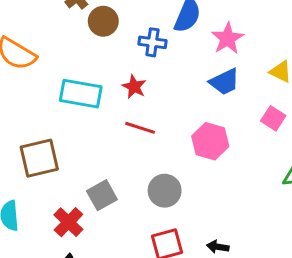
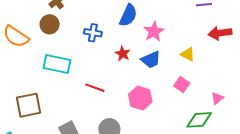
brown circle: (103, 21) -> (50, 24), moved
blue cross: (152, 42) -> (93, 33), moved
red star: (134, 87) -> (123, 54), moved

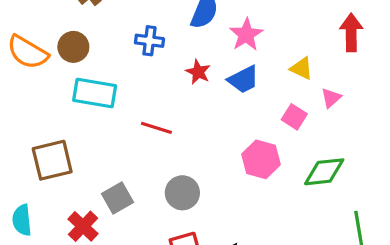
brown circle: (50, 24) -> (73, 47), moved
red arrow: (220, 33) -> (351, 32), turned 100
pink hexagon: (140, 98) -> (261, 159), moved
pink triangle: (217, 98) -> (331, 98), moved

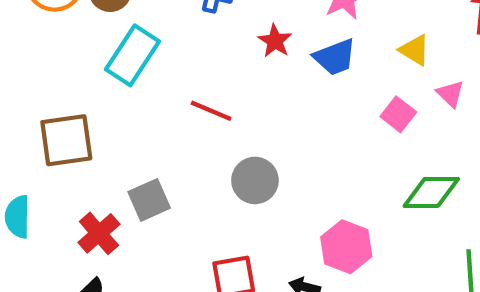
cyan rectangle: (95, 93) -> (133, 55), turned -72
pink triangle: (331, 98) -> (450, 94), turned -40
pink hexagon: (261, 159) -> (346, 247), moved
gray circle: (182, 193) -> (255, 180), moved

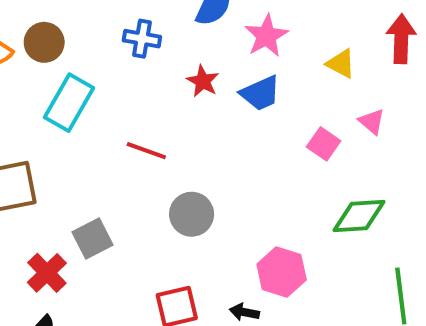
yellow triangle: (415, 50) -> (341, 64), moved

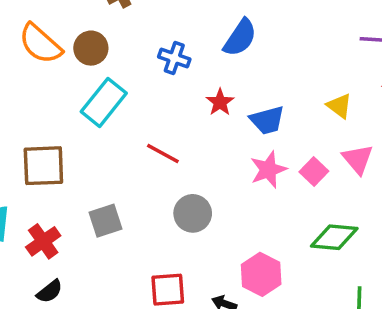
pink star: (266, 36) -> (268, 170), moved
pink triangle: (372, 122) -> (358, 159), size x1.4
red cross: (47, 273) -> (43, 241), moved

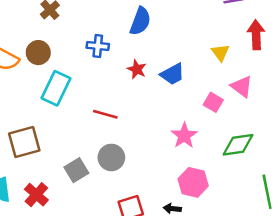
yellow triangle: (339, 106) -> (220, 53), turned 30
pink star: (268, 170) -> (184, 136), moved
gray circle: (193, 213) -> (111, 157), moved

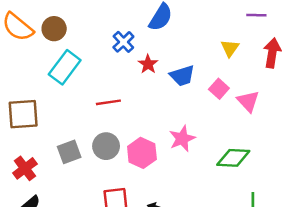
blue cross: (98, 46) -> (123, 42), moved, turned 30
yellow triangle: (220, 53) -> (230, 48), moved
pink square: (213, 102) -> (219, 89), moved
red line: (105, 114) -> (108, 102), turned -35
pink hexagon: (193, 182) -> (142, 153), moved

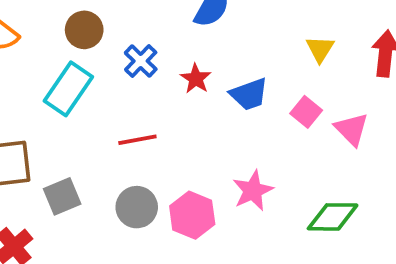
brown circle: (54, 29) -> (84, 30), moved
blue cross: (123, 42) -> (141, 61), moved
gray square: (69, 152) -> (62, 196), moved

